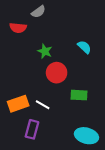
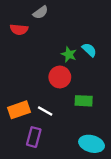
green star: (45, 51) -> (69, 54), moved

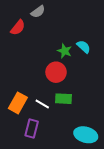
red semicircle: (19, 29) -> (18, 28), turned -56
green rectangle: (84, 101) -> (63, 99), moved
orange rectangle: (19, 110) -> (18, 103), turned -42

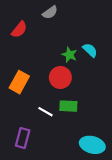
gray semicircle: (38, 12) -> (50, 12), moved
orange rectangle: (18, 103) -> (19, 82), moved
purple rectangle: (32, 128) -> (23, 138), moved

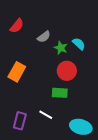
gray semicircle: (50, 12) -> (44, 37), moved
red circle: (60, 77) -> (67, 71), moved
white line: (45, 112) -> (46, 115), moved

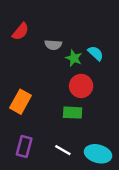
gray semicircle: (44, 37) -> (53, 45), turned 40
orange rectangle: (17, 72) -> (21, 102), moved
white line: (46, 115) -> (63, 150), moved

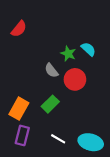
gray semicircle: (53, 45) -> (51, 70), moved, turned 48
orange rectangle: (21, 102) -> (19, 109), moved
green rectangle: (73, 113) -> (50, 104), moved, turned -48

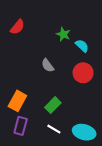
green star: (68, 54) -> (63, 34), moved
red circle: (75, 79) -> (83, 73), moved
green rectangle: (50, 104) -> (53, 105), moved

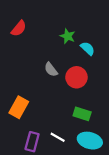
red circle: (83, 73) -> (76, 77), moved
green rectangle: (53, 105) -> (82, 114), moved, turned 63
purple rectangle: (21, 126) -> (32, 142), moved

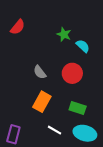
gray semicircle: (51, 70) -> (40, 72), moved
orange rectangle: (19, 107) -> (42, 102), moved
purple rectangle: (32, 142) -> (13, 134), moved

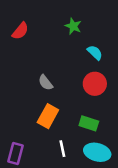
green star: (64, 34) -> (73, 26), moved
red circle: (72, 73) -> (95, 84), moved
white line: (54, 130) -> (62, 149), turned 48

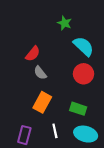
red semicircle: (20, 31) -> (33, 54), moved
cyan semicircle: (95, 53) -> (83, 46), size x1.5
purple rectangle: (16, 153) -> (24, 135), moved

